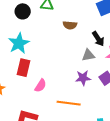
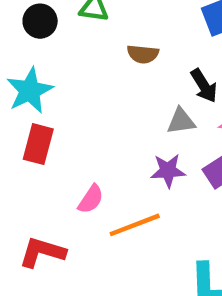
pink semicircle: (41, 86) -> (91, 199), moved
orange line: (69, 103) -> (135, 225), turned -30

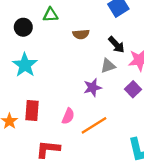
red rectangle: (38, 144) -> (32, 110), moved
purple star: (168, 171) -> (92, 88), moved

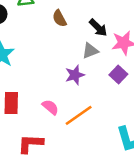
brown semicircle: (81, 34) -> (59, 18), turned 70
pink semicircle: (68, 116) -> (50, 107), turned -70

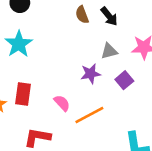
black arrow: (98, 28) -> (109, 16), moved
purple square: (118, 74) -> (124, 80), moved

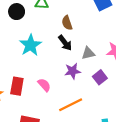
black arrow: (109, 16) -> (65, 43), moved
cyan star: (19, 44) -> (30, 45), moved
pink semicircle: (62, 103) -> (44, 85), moved

